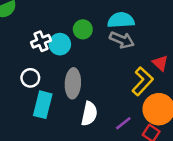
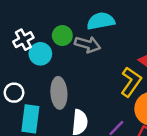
gray arrow: (122, 40) -> (88, 44), moved
white cross: (41, 41) -> (23, 40), moved

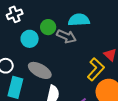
white cross: (23, 40) -> (15, 14), moved
gray ellipse: (59, 93) -> (40, 70), turned -65

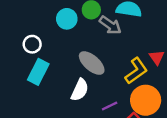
gray ellipse: (40, 70) -> (92, 63), moved

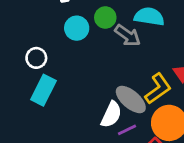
gray ellipse: (92, 63) -> (131, 99), moved
white semicircle: (80, 90) -> (111, 114), moved

